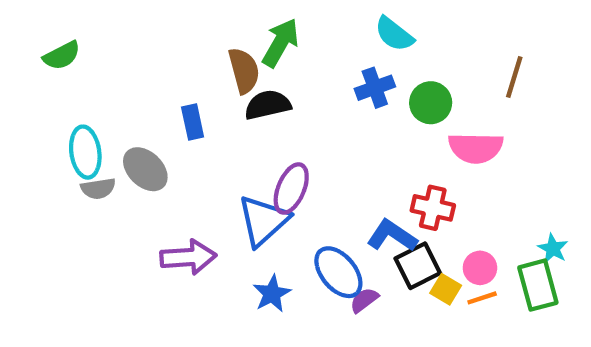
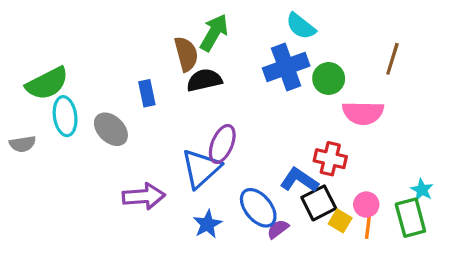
green semicircle: (62, 56) -> (47, 83), moved, size x1.5
blue cross: (375, 88) -> (286, 67), size x1.5
gray semicircle: (98, 189) -> (23, 144), moved
orange line: (482, 298) -> (368, 227), turned -65

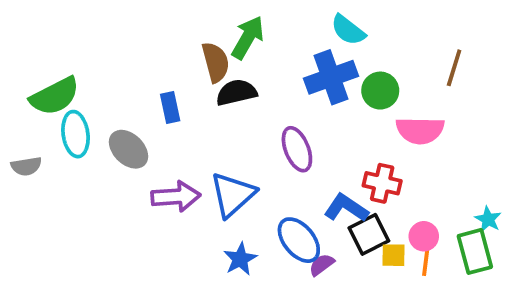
purple ellipse: (222, 144) -> (297, 149), moved, turned -45
purple arrow: (144, 196) -> (176, 197), moved
yellow square: (340, 221) -> (393, 255), turned -30

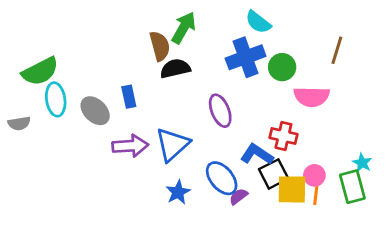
blue rectangle: (170, 108) -> (129, 97), moved
yellow square: (393, 255) -> (292, 189), size x1.6

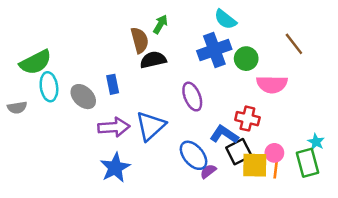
green arrow: (184, 28) -> (160, 24), size x0.7
brown line: (337, 50) -> (294, 44), turned -55
blue star: (178, 192) -> (115, 168), moved, size x1.4

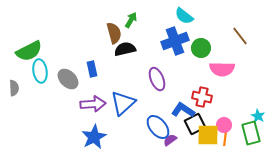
gray semicircle: (17, 108) -> (14, 88), turned -84

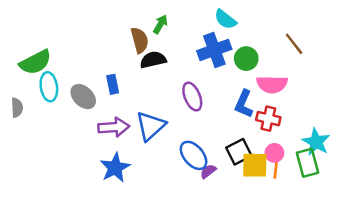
red cross: (202, 97) -> (268, 119), moved
blue L-shape: (183, 110) -> (244, 104), moved, turned -100
cyan star: (258, 116) -> (316, 142), size x1.6

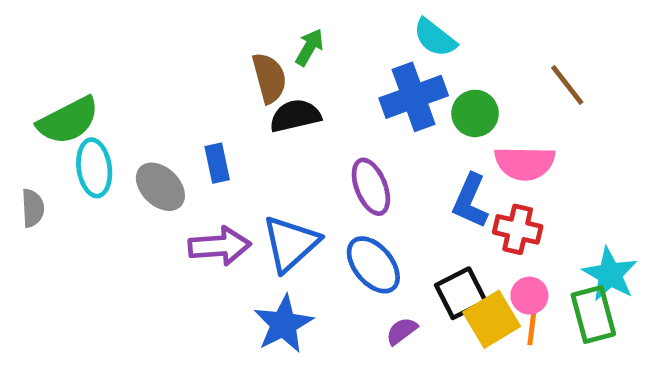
blue ellipse: (194, 155) -> (373, 265), moved
yellow square: (255, 165) -> (492, 319), turned -32
blue star: (115, 168) -> (283, 324), moved

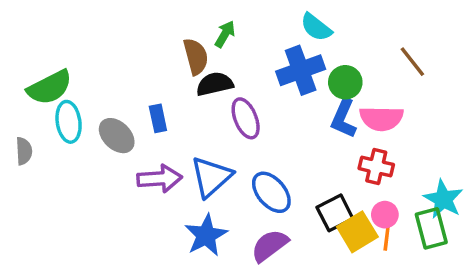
purple ellipse: (371, 187) -> (246, 118), moved
blue L-shape: (470, 201) -> (344, 118), moved
purple semicircle: (402, 331) -> (270, 246), moved, size x1.6

